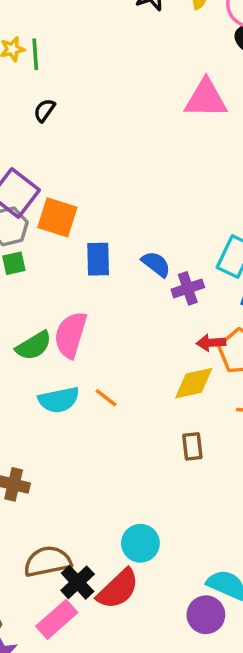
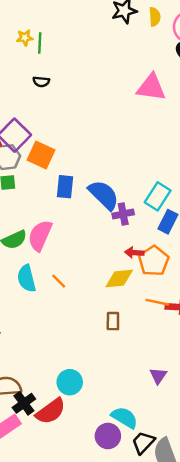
black semicircle: (44, 110) -> (41, 82), turned -126
blue semicircle: (156, 264) -> (104, 195), size x1.6
cyan semicircle: (59, 400) -> (27, 278), turned 80

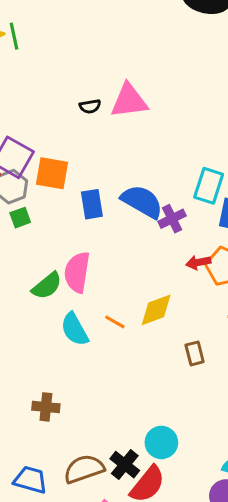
black semicircle: (41, 82) -> (90, 106), moved
pink triangle: (151, 87) -> (129, 101), moved
yellow diamond: (119, 279) -> (156, 310), moved
black cross: (24, 403) -> (125, 465), moved

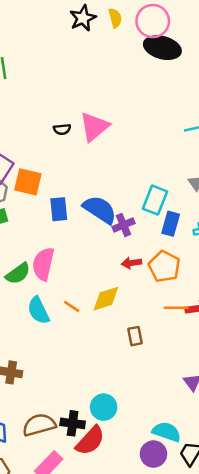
pink triangle: (129, 101) -> (94, 127), turned -36
red arrow: (198, 262) -> (132, 263), moved
black cross: (125, 465) -> (73, 423), turned -35

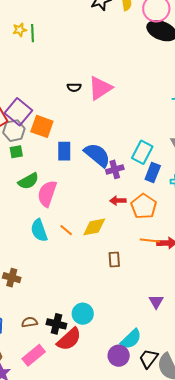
green semicircle: (18, 274) -> (28, 181), moved
brown semicircle: (39, 425) -> (29, 322), size x0.6
cyan semicircle: (167, 432) -> (131, 339), turned 110

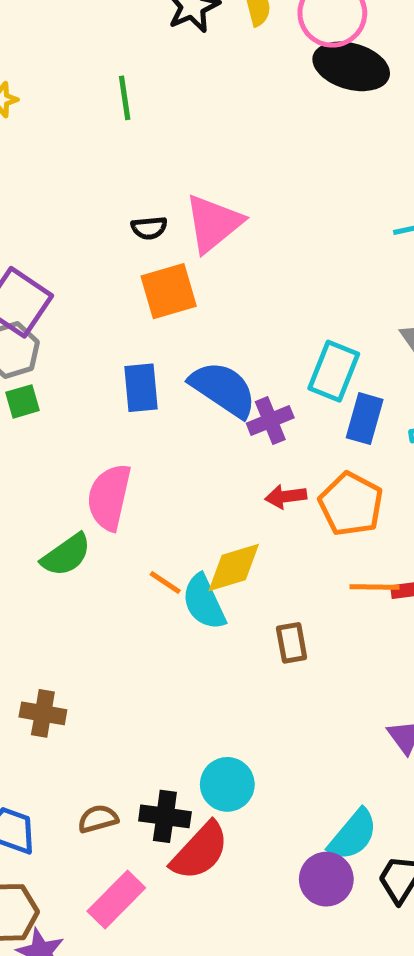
green line: (33, 33) -> (125, 98), moved
orange square: (42, 126) -> (169, 291), moved, turned -30
green semicircle: (28, 181) -> (66, 555), moved
cyan semicircle: (39, 230) -> (204, 602), moved

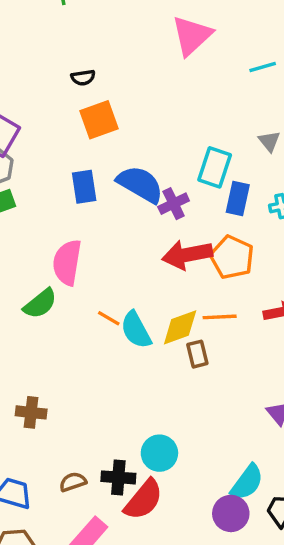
pink triangle: (213, 223) -> (192, 36), moved
red arrow: (286, 497) -> (187, 255), size x1.8
yellow diamond: (234, 568) -> (180, 327), moved
orange line: (374, 587) -> (220, 317), moved

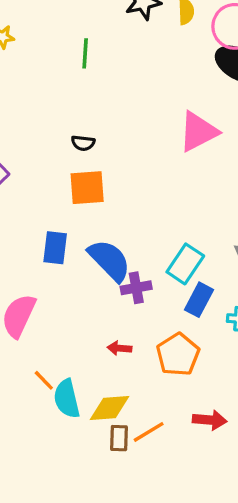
red arrow: (187, 255) -> (119, 348), moved, size x0.5
orange line: (220, 317) -> (149, 432), moved, turned -44

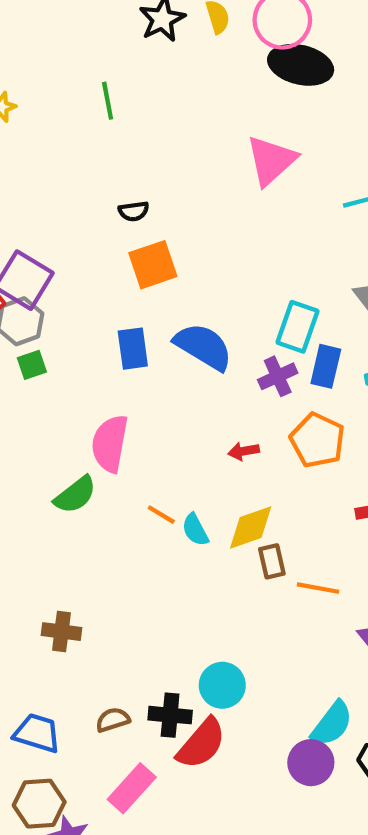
purple cross: (136, 288) -> (278, 376), moved
cyan semicircle: (67, 399) -> (195, 530), size x0.7
orange line: (149, 432) -> (318, 588), moved, turned 56

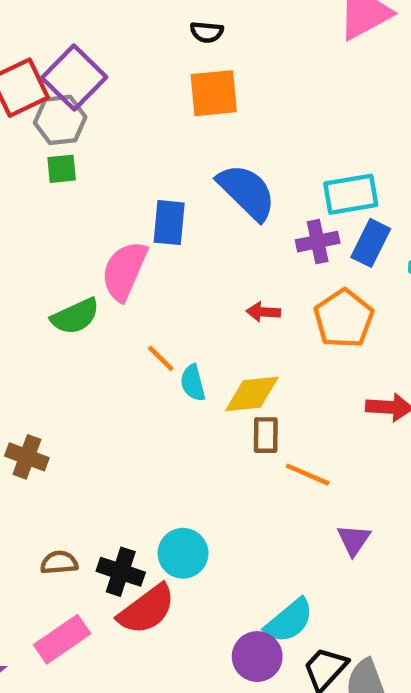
cyan rectangle: (297, 327) -> (351, 194), turned 48
blue rectangle: (133, 349) -> (169, 223), moved

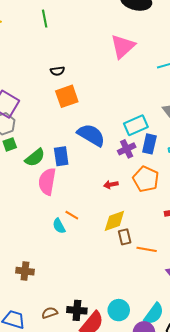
green semicircle: (75, 316) -> (35, 158), moved
cyan semicircle: (193, 383) -> (59, 226), moved
cyan circle: (183, 553) -> (119, 310), moved

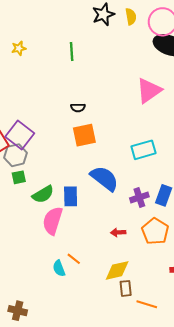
cyan rectangle: (136, 125) -> (144, 150), moved

